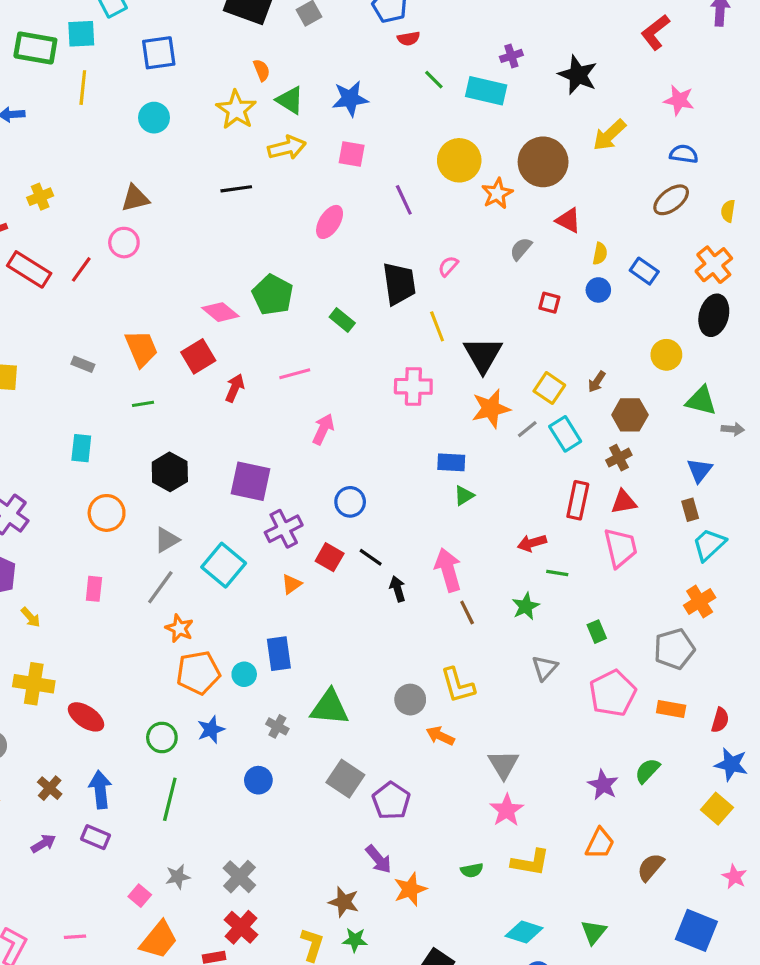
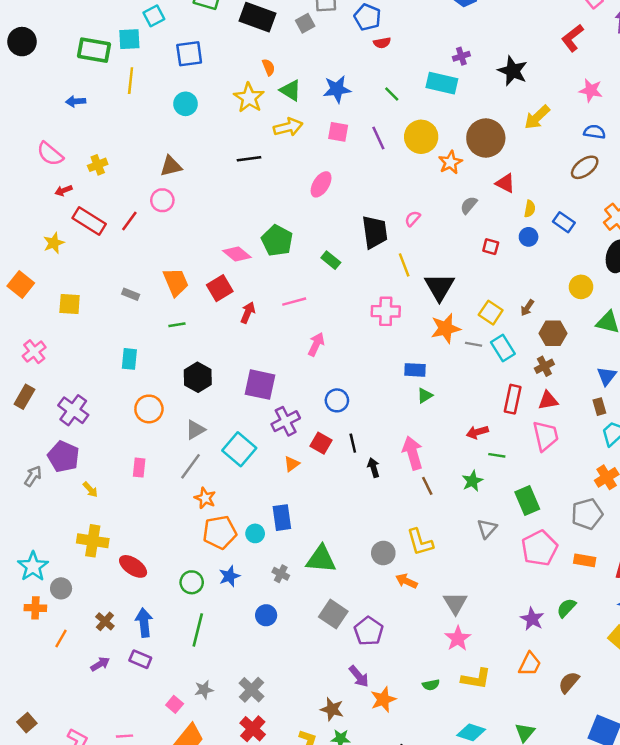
green line: (434, 80) -> (392, 94), moved
purple line: (404, 200) -> (378, 138), moved
gray line: (527, 429) -> (474, 344), turned 49
black line: (371, 557) -> (353, 443), turned 42
green rectangle: (597, 632) -> (527, 501), size x1.6

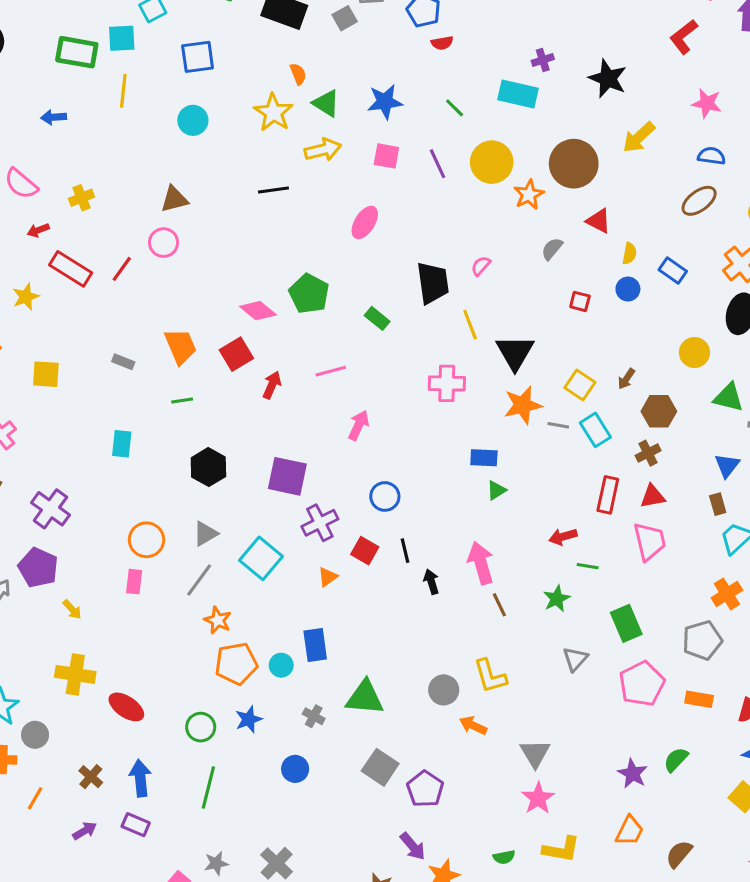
orange circle: (149, 409) -> (146, 540), moved

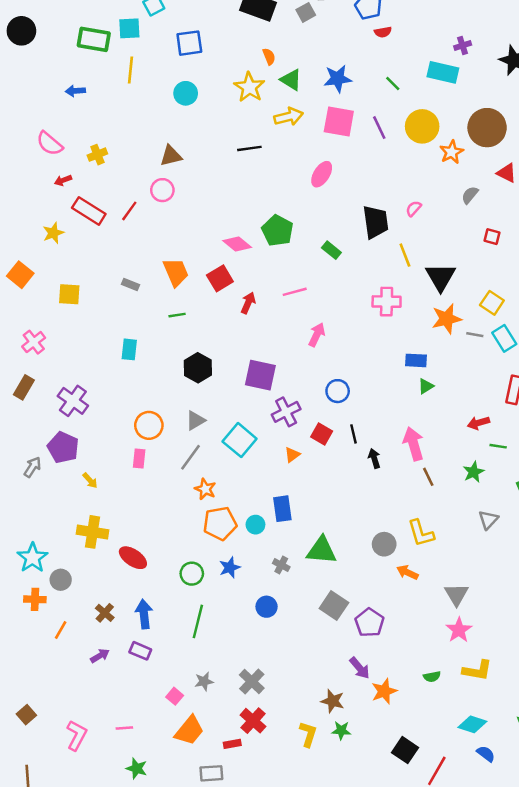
pink square: (386, 156) -> (339, 121), size x1.5

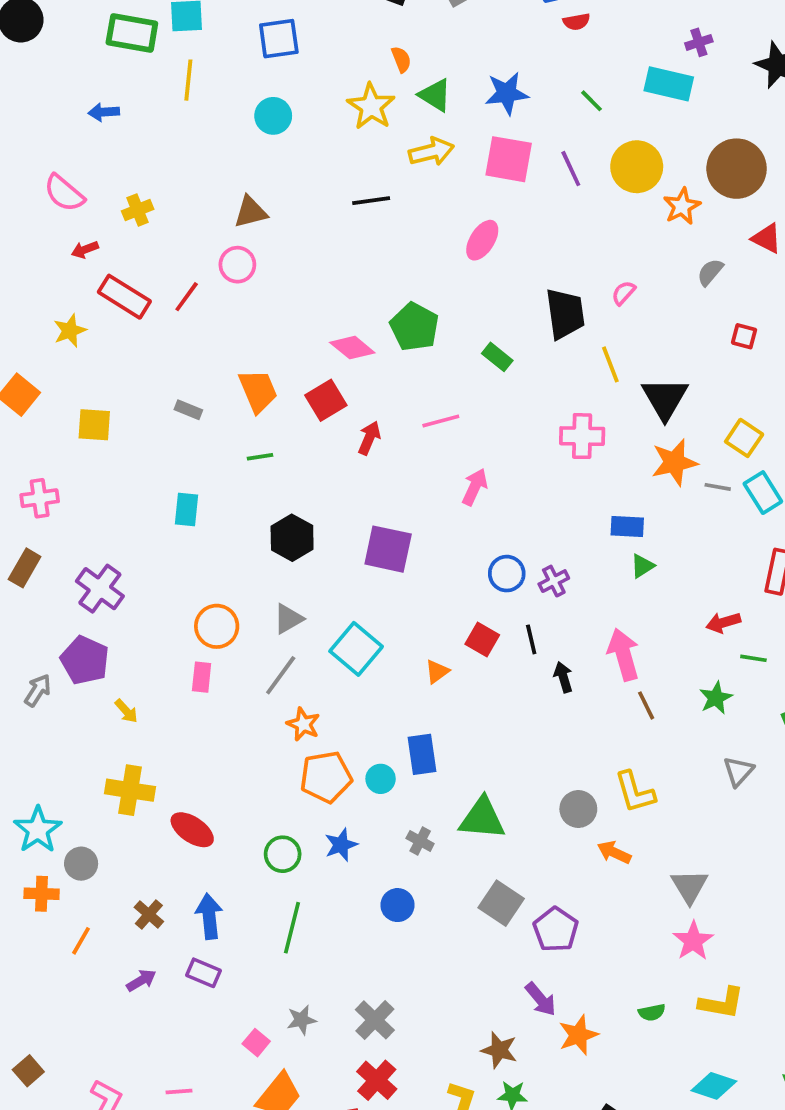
pink cross: (34, 342) -> (40, 498), turned 30
purple cross: (286, 412) -> (554, 581), moved, size x0.7

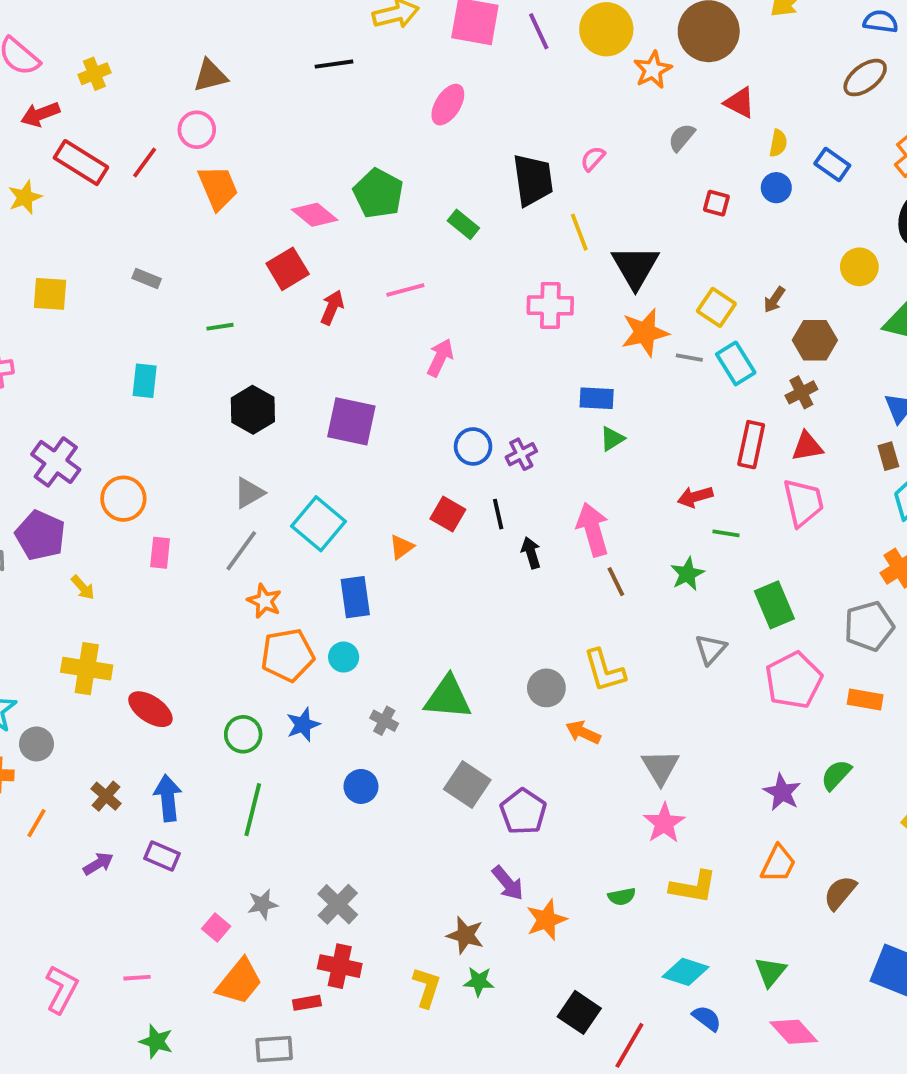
red arrow: (85, 250) -> (40, 114), size x1.4
orange trapezoid: (258, 391) -> (218, 188), moved
orange circle: (217, 626) -> (123, 499), moved
blue rectangle: (422, 754) -> (355, 597), moved
red cross: (377, 1080) -> (340, 966), turned -30

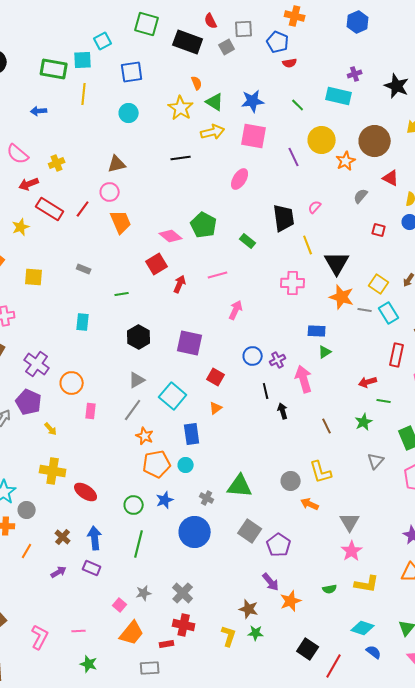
purple line: (539, 31) -> (294, 157), moved
orange star: (645, 333) -> (342, 297), turned 30
red square: (448, 514) -> (216, 377), moved
pink arrow: (593, 530) -> (304, 379), moved
blue circle: (361, 786) -> (195, 532), size x1.8

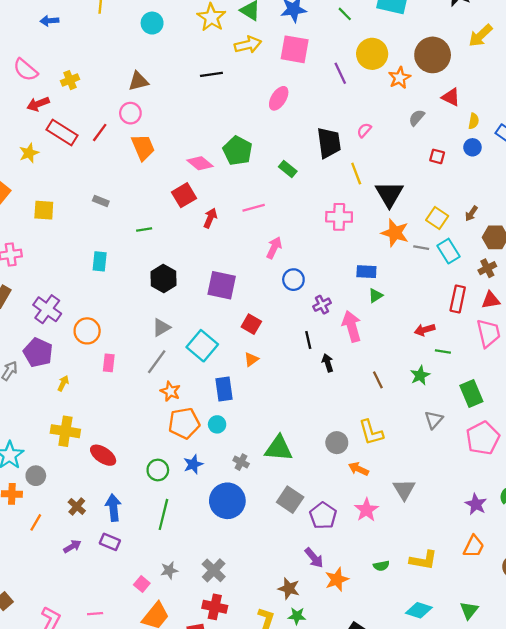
blue circle: (253, 356) -> (293, 280), moved
yellow arrow: (51, 429) -> (63, 383), turned -112
pink star: (352, 551) -> (366, 510), moved

